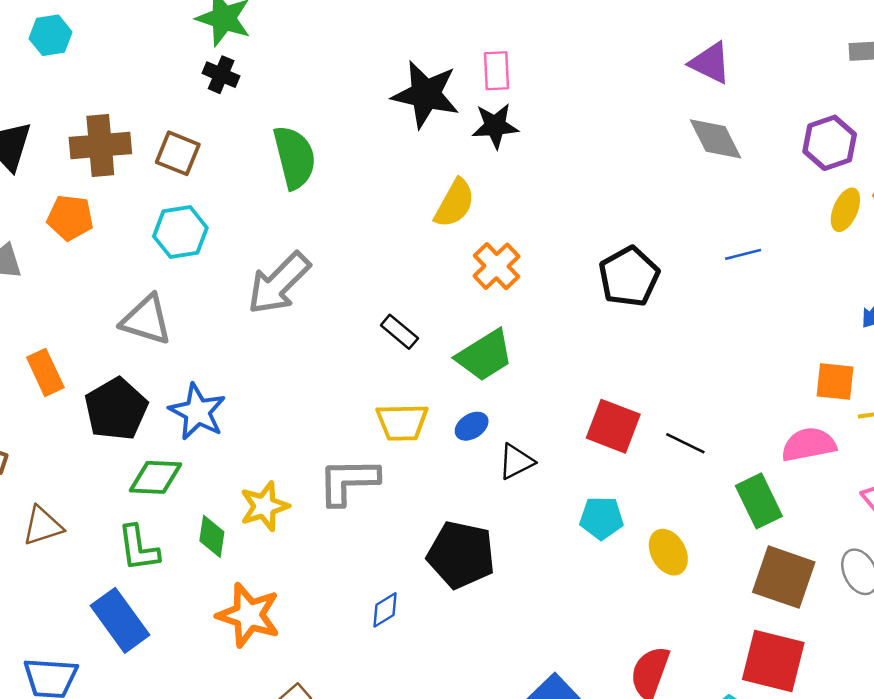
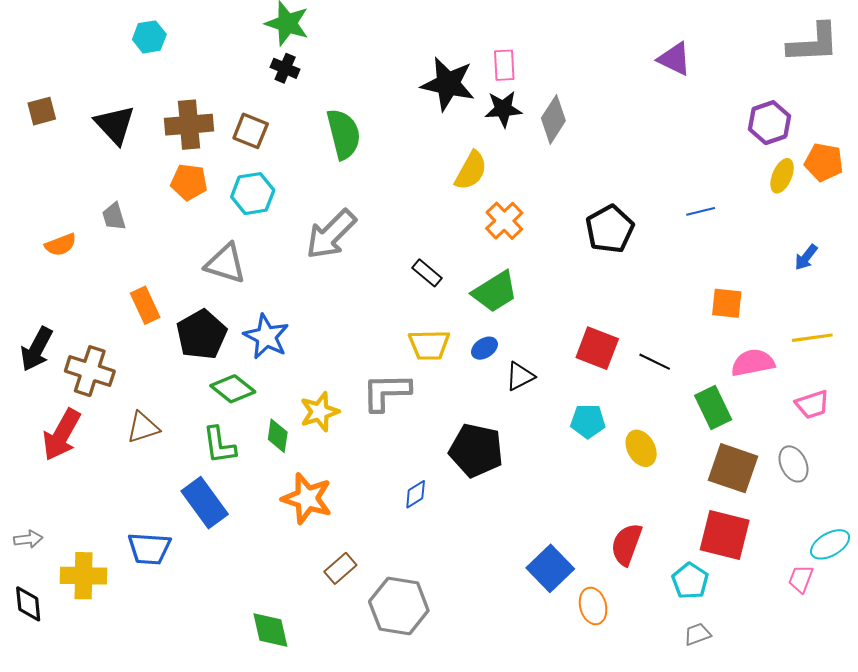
gray diamond: (716, 139) -> (553, 119), moved, turned 60
orange pentagon: (70, 218) -> (189, 182), moved
orange square: (835, 382) -> (727, 303), moved
green diamond: (155, 477) -> (233, 389), turned 36

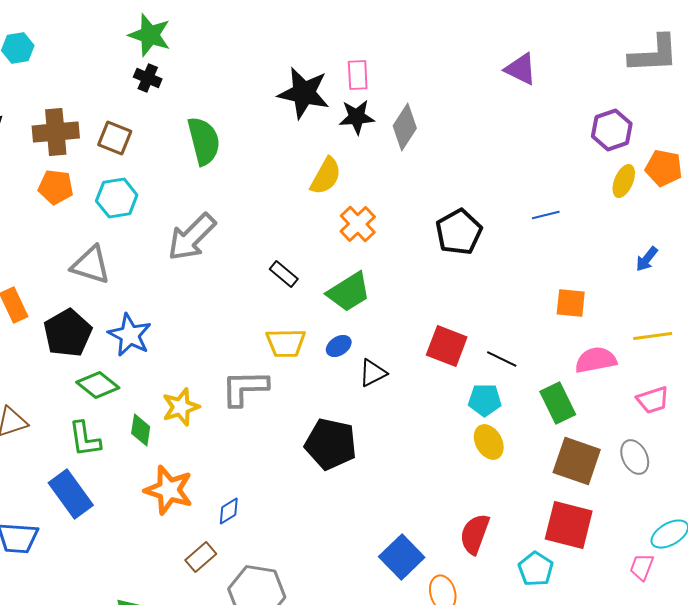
cyan pentagon: (588, 421) -> (485, 400), moved
blue diamond: (416, 494) -> (229, 511), moved

